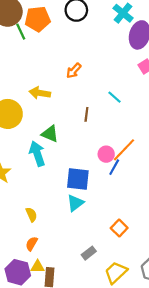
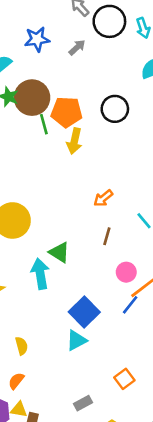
orange arrow: (74, 71) -> (103, 198), moved
yellow arrow: (40, 93) -> (74, 141), moved, turned -96
pink circle: (106, 154) -> (126, 272), moved
blue square: (78, 179) -> (84, 312), turned 30

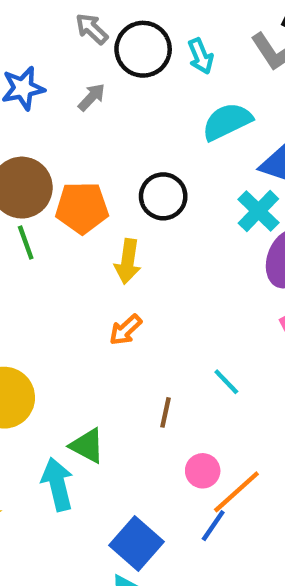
green line: (44, 124) -> (26, 243), moved
yellow arrow: (74, 141) -> (128, 261), moved
orange arrow: (103, 198) -> (125, 330), moved

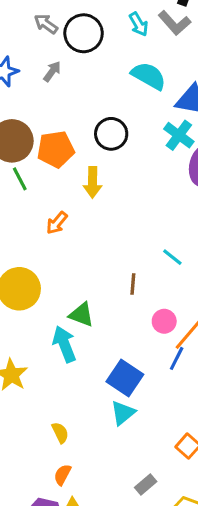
cyan arrow: (201, 56) -> (139, 24), moved
cyan semicircle: (227, 122) -> (149, 76), turned 63
orange arrow: (125, 330) -> (57, 223), moved

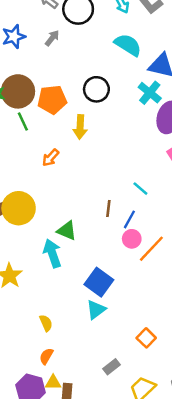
blue line: (177, 358) -> (129, 219), moved

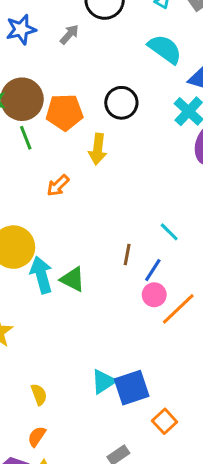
cyan arrow: (52, 253) -> (41, 275), moved
blue square: (99, 282) -> (132, 388), moved, turned 32

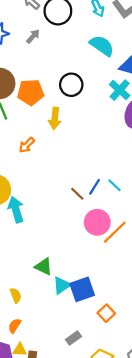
cyan line: (169, 232) -> (115, 185), moved
brown line: (127, 254) -> (77, 194), turned -56
blue line: (153, 270) -> (95, 187), moved
green triangle: (73, 279) -> (44, 267), moved
pink circle: (154, 295) -> (97, 222), size x1.5

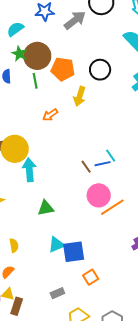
gray arrow: (33, 36) -> (75, 20), size x1.6
cyan line: (115, 185) -> (111, 156), moved
blue line: (95, 187) -> (103, 164), turned 35
green triangle: (44, 267) -> (46, 208), moved, turned -48

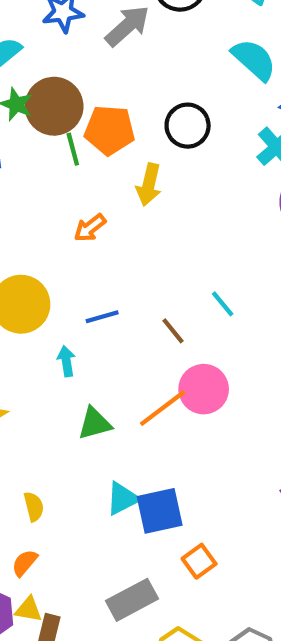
green line: (35, 81) -> (73, 149), moved
blue line: (103, 164) -> (102, 317), moved
cyan arrow: (29, 170) -> (66, 361), moved, size x0.6
orange line: (112, 207) -> (163, 408), moved
gray rectangle: (57, 293) -> (132, 600), size x1.6

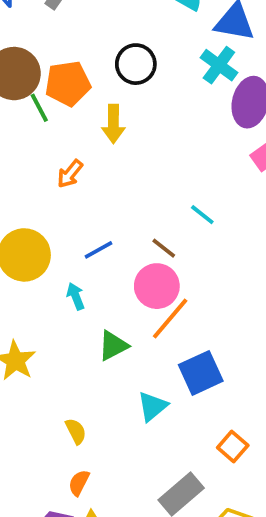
pink circle: (204, 389) -> (157, 286), moved
blue square: (160, 511) -> (201, 373), moved

